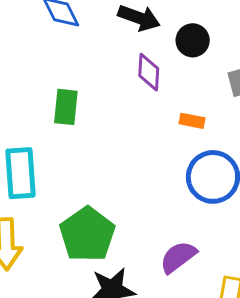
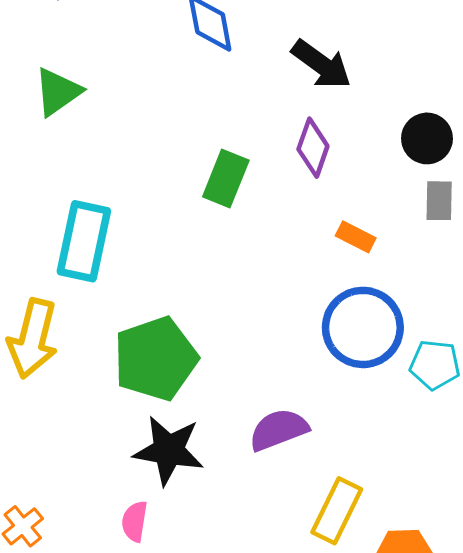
black circle: (193, 40) -> (427, 138), moved
green rectangle: (66, 107) -> (226, 178), moved

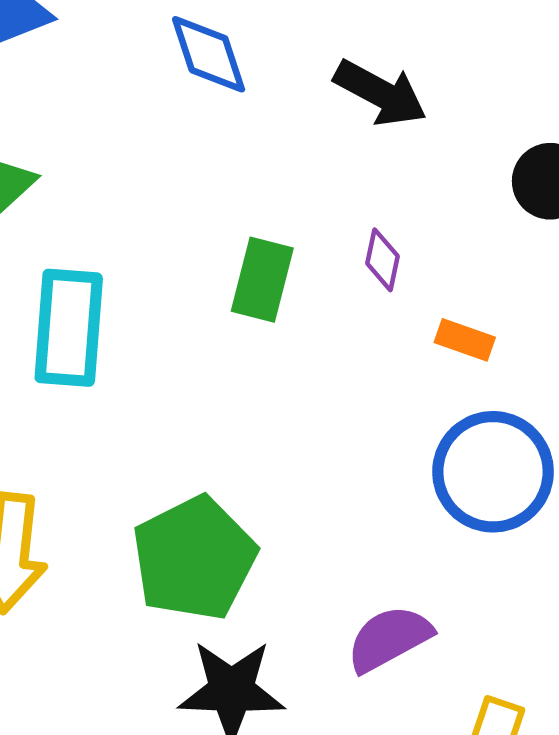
purple diamond: (313, 148) -> (382, 260), moved, size x0.7
cyan rectangle: (84, 241) -> (69, 328), moved

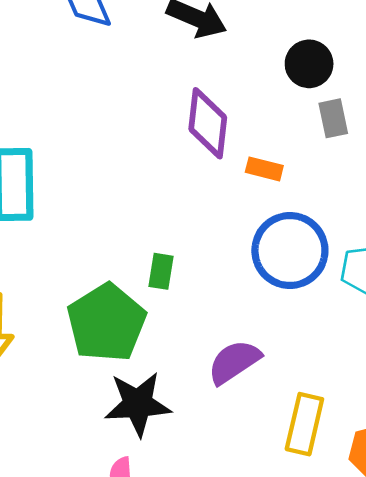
purple diamond: (382, 260) -> (208, 123), size x1.8
green rectangle: (262, 280) -> (161, 271), moved, size x0.7

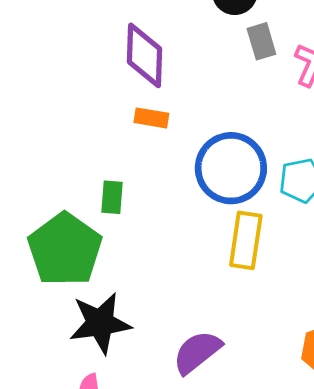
orange rectangle: (264, 169) -> (151, 118), moved
purple semicircle: (234, 362) -> (197, 352), moved
yellow rectangle: (304, 424) -> (246, 240), moved

